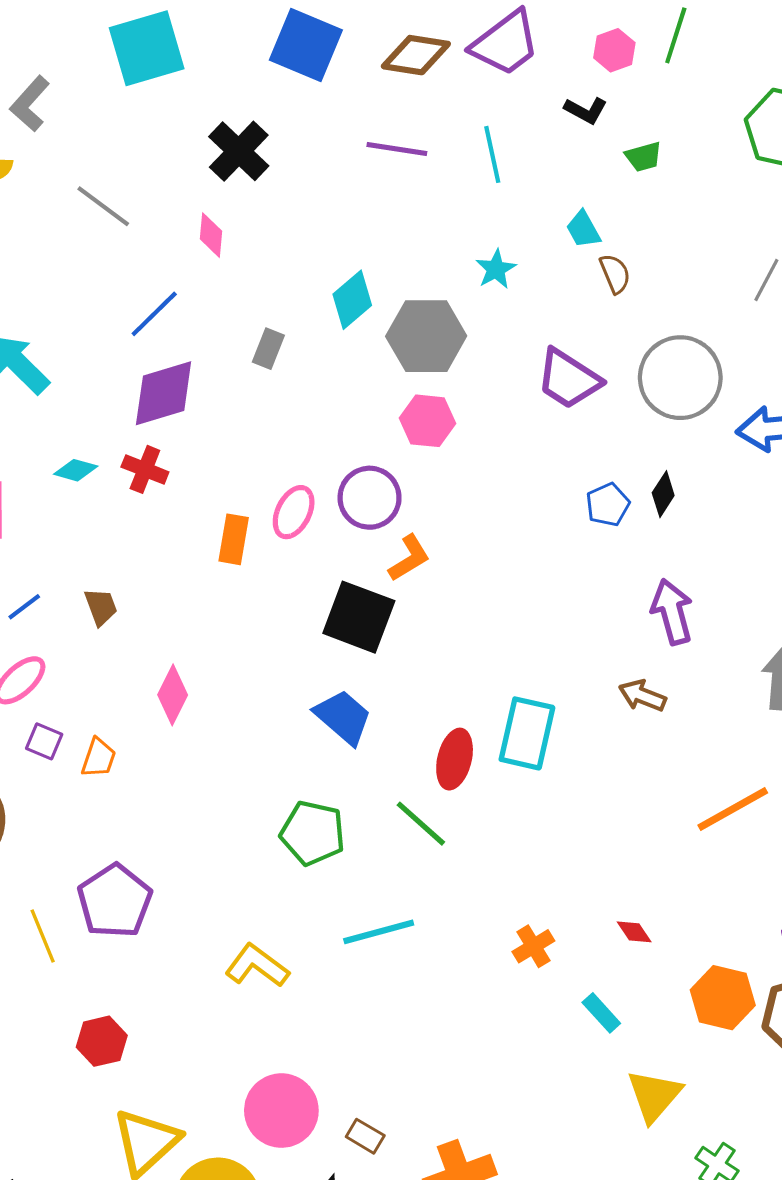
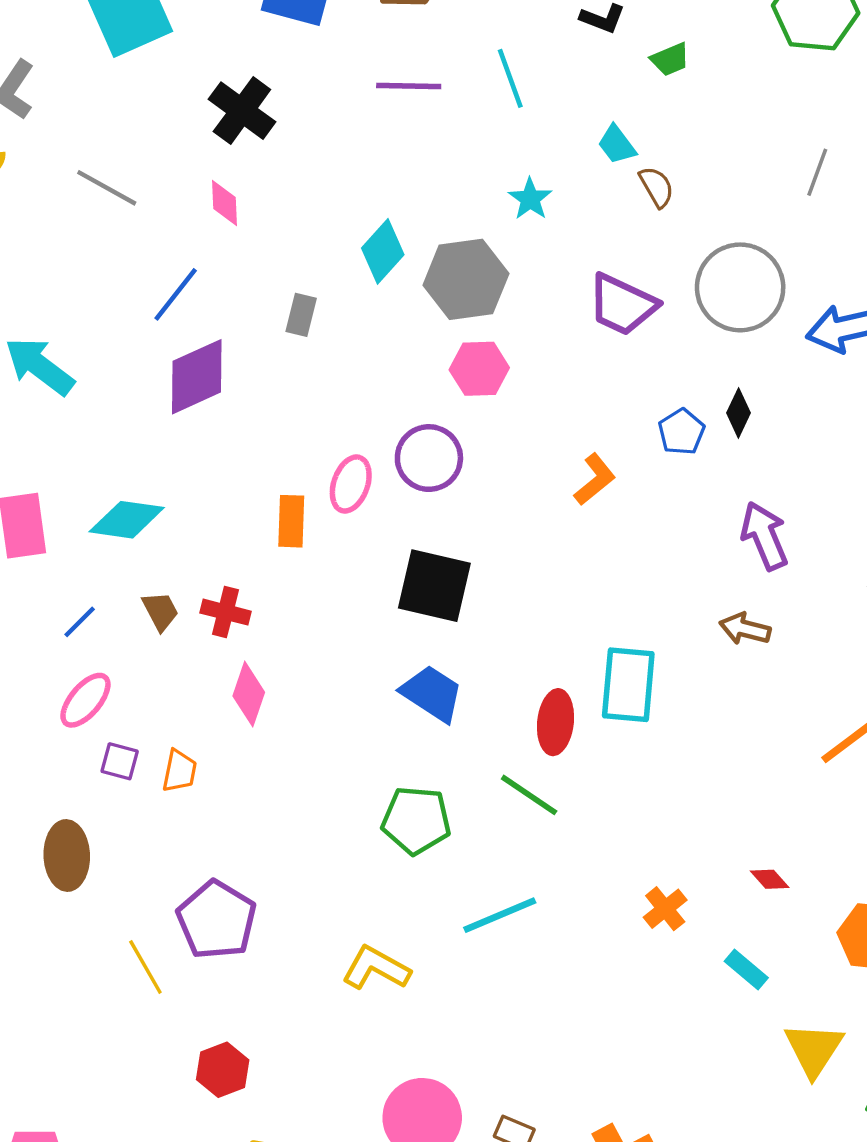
red cross: (145, 469) -> (225, 612), moved
cyan diamond: (76, 470) -> (127, 520), moved, size x1.6
orange L-shape: (409, 558) -> (595, 479), moved

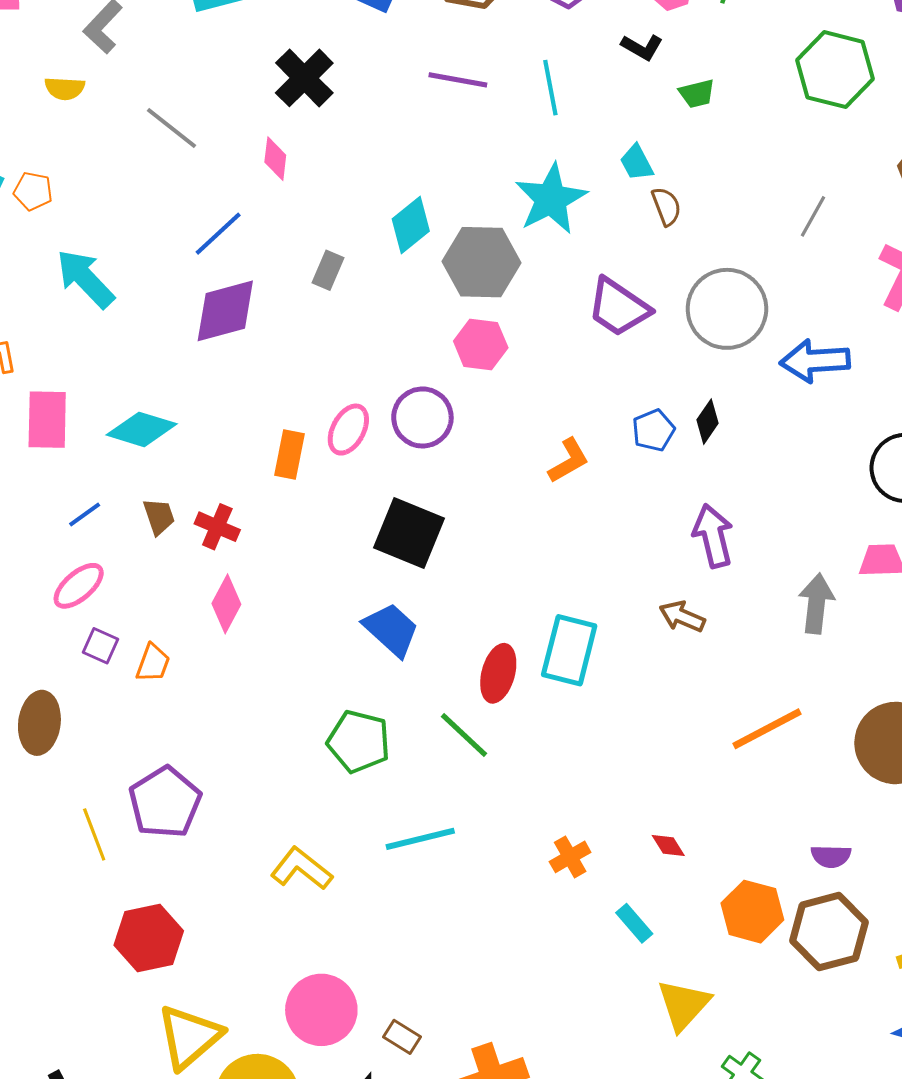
cyan star: (530, 199) -> (551, 199), size x1.8
red hexagon: (223, 1070) -> (149, 938), size x1.4

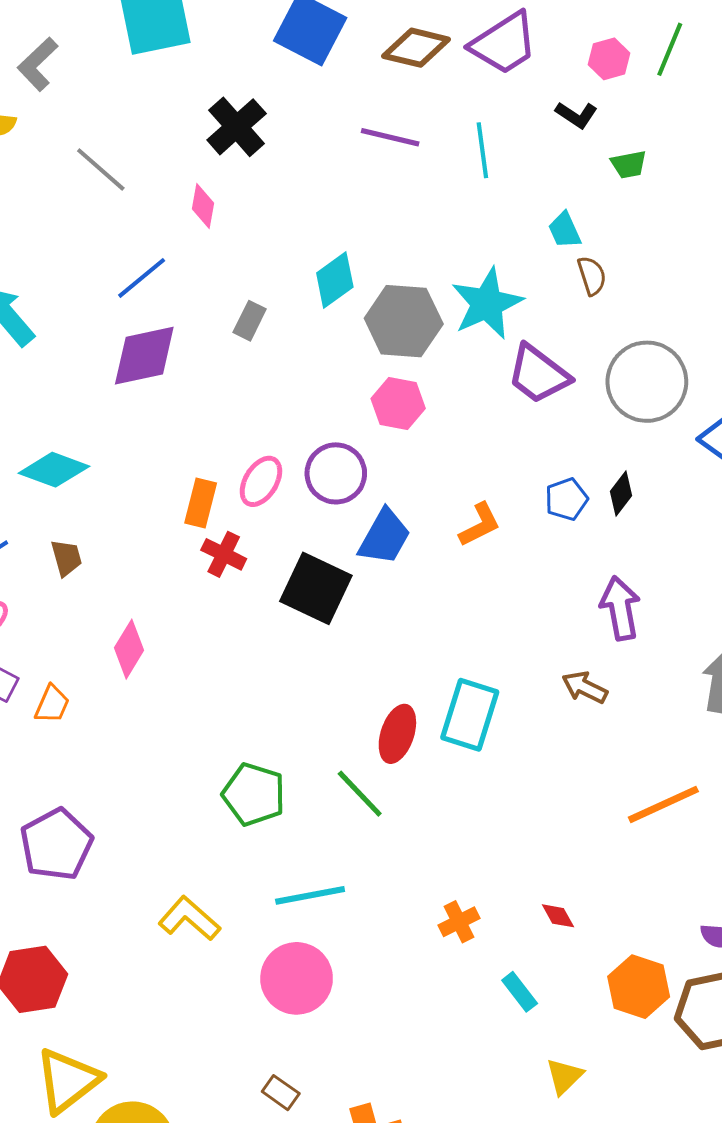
cyan star: (551, 199) -> (487, 304), moved
red cross: (217, 527) -> (224, 554), moved
blue trapezoid: (391, 630) -> (385, 537), moved, turned 74
yellow triangle: (684, 1005) -> (564, 1076), size x0.7
pink circle: (321, 1010) -> (297, 978), moved

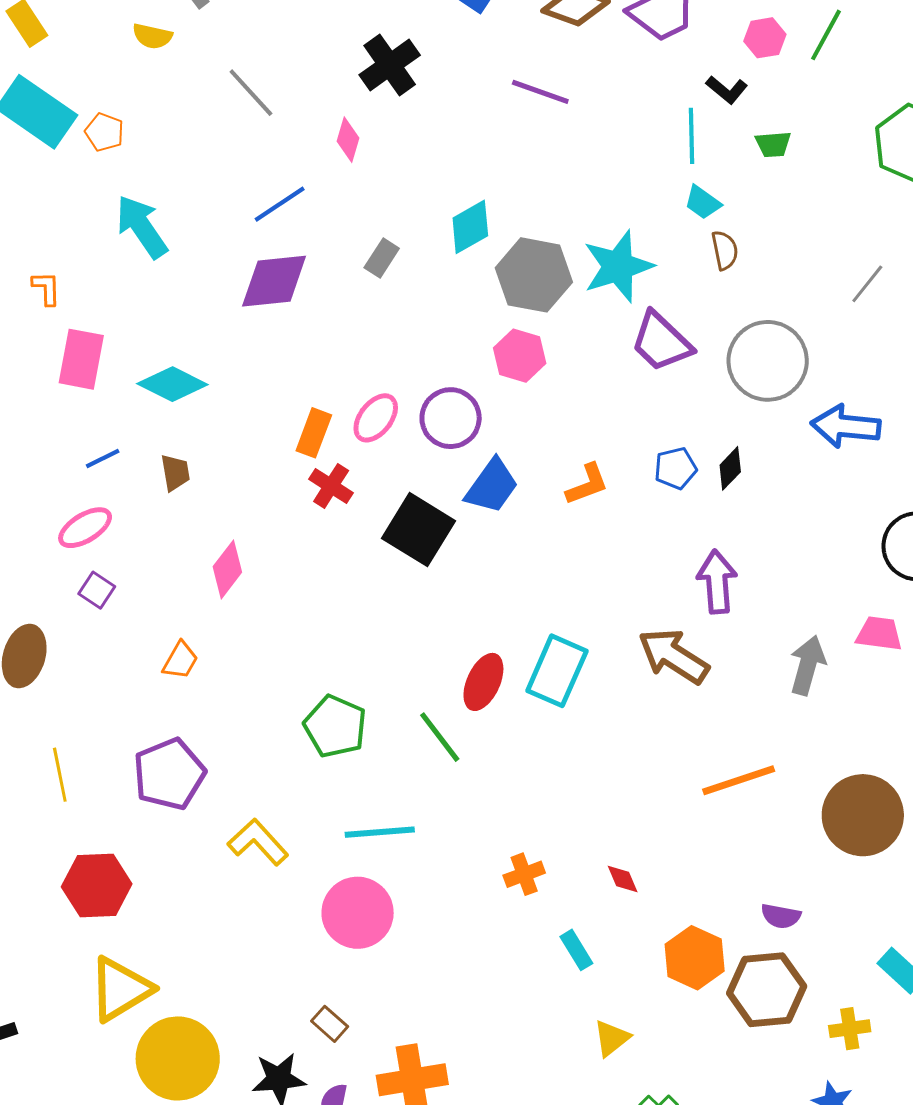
cyan line: (482, 150) -> (691, 136), moved
cyan trapezoid: (565, 230) -> (703, 202), turned -36
brown arrow: (585, 687) -> (673, 656), size x1.6
orange trapezoid: (52, 704) -> (180, 660), moved
purple pentagon: (56, 844) -> (169, 774), moved

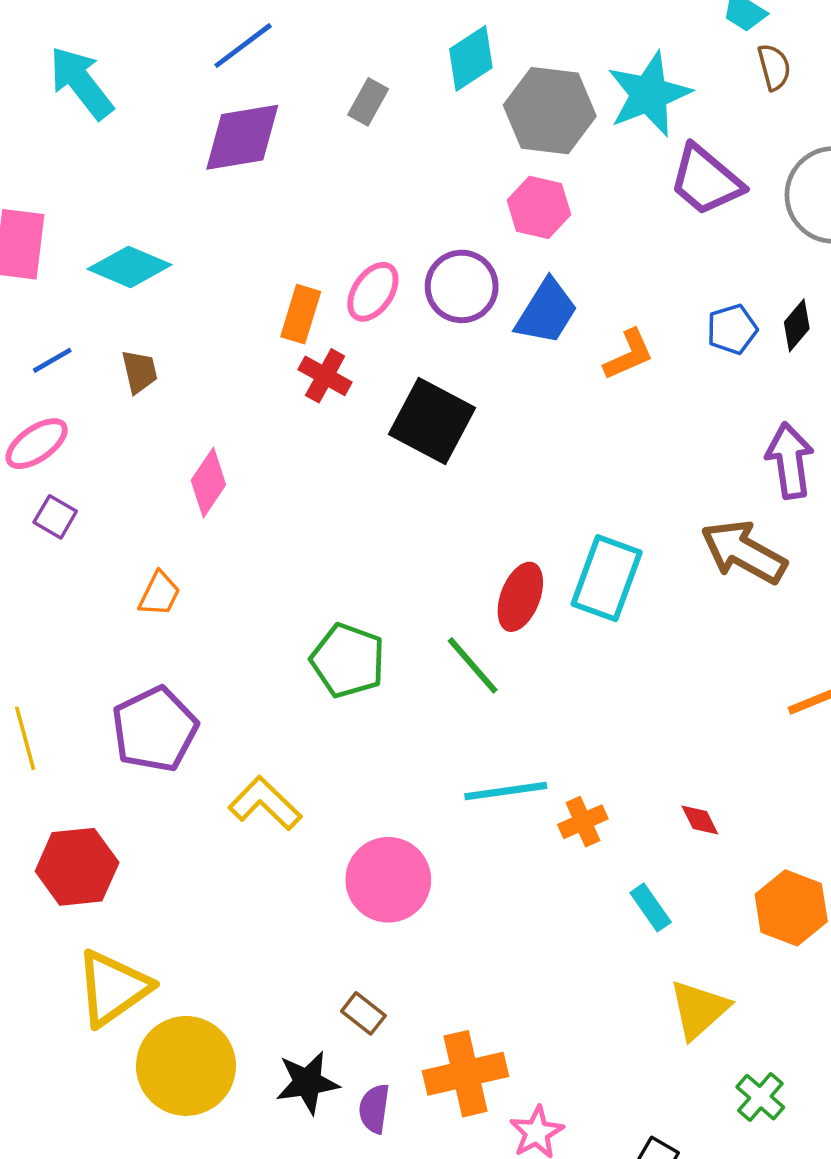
blue trapezoid: (492, 486) -> (546, 312), moved
cyan line: (380, 832) -> (506, 791), moved
yellow triangle: (612, 1038) -> (699, 1009), size x1.4

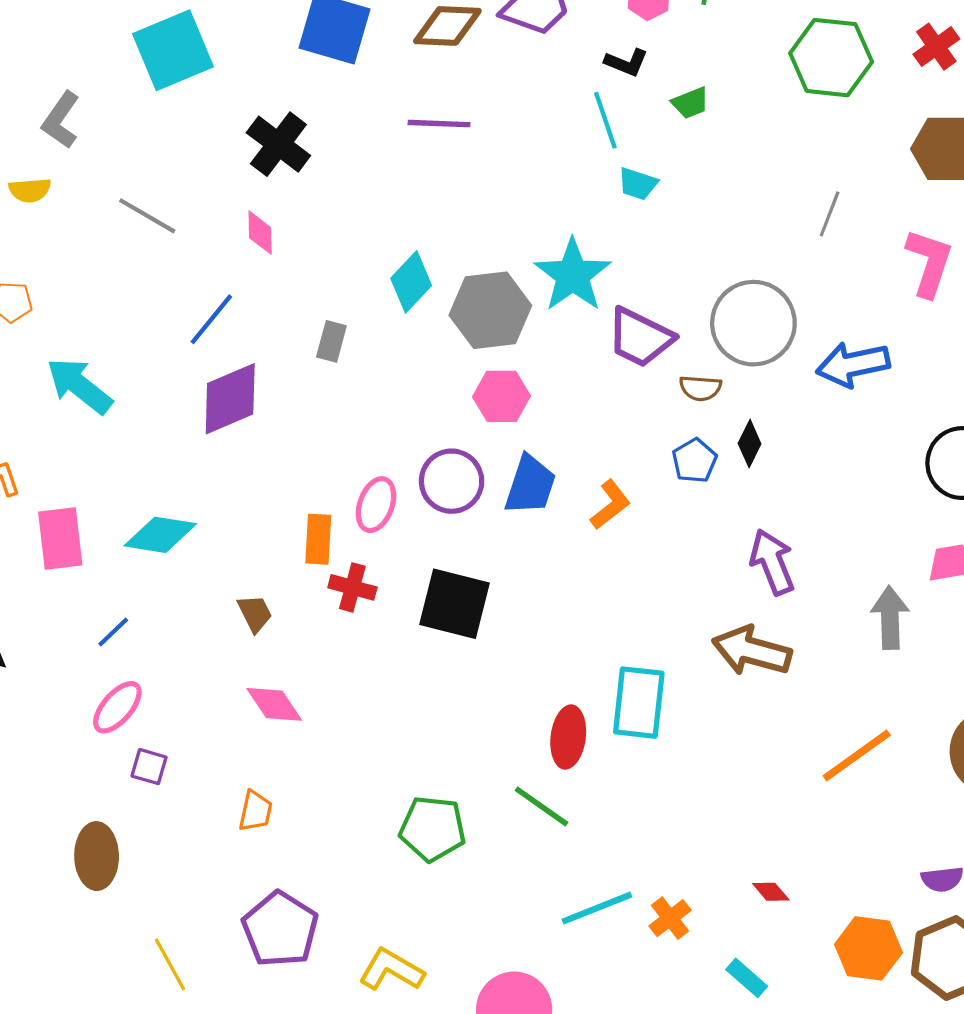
brown semicircle: (774, 67) -> (700, 388), moved, turned 123
brown trapezoid: (139, 372) -> (255, 613), moved
pink diamond: (208, 482) -> (274, 704), turned -54

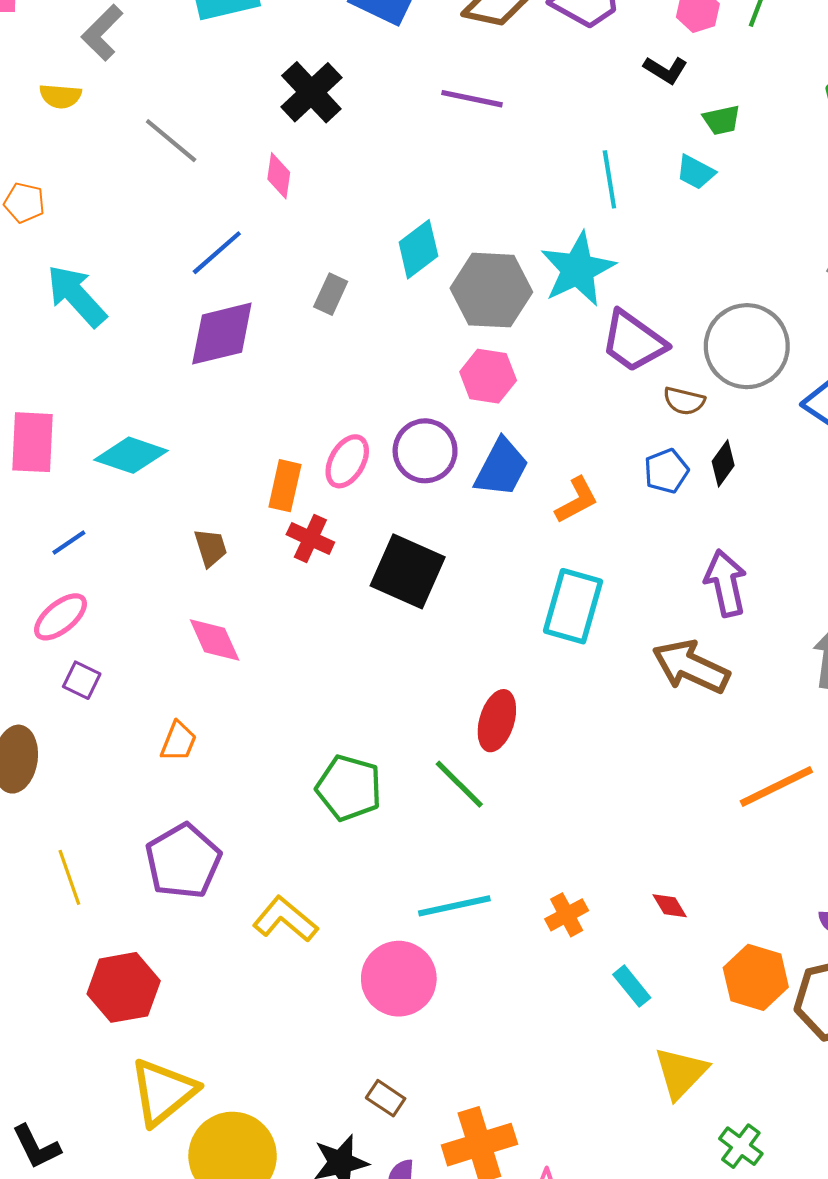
cyan line: (605, 120) -> (609, 179), moved
cyan trapezoid: (638, 184) -> (696, 172), moved
cyan rectangle: (639, 703) -> (573, 606), moved
cyan line: (597, 908) -> (454, 906), moved

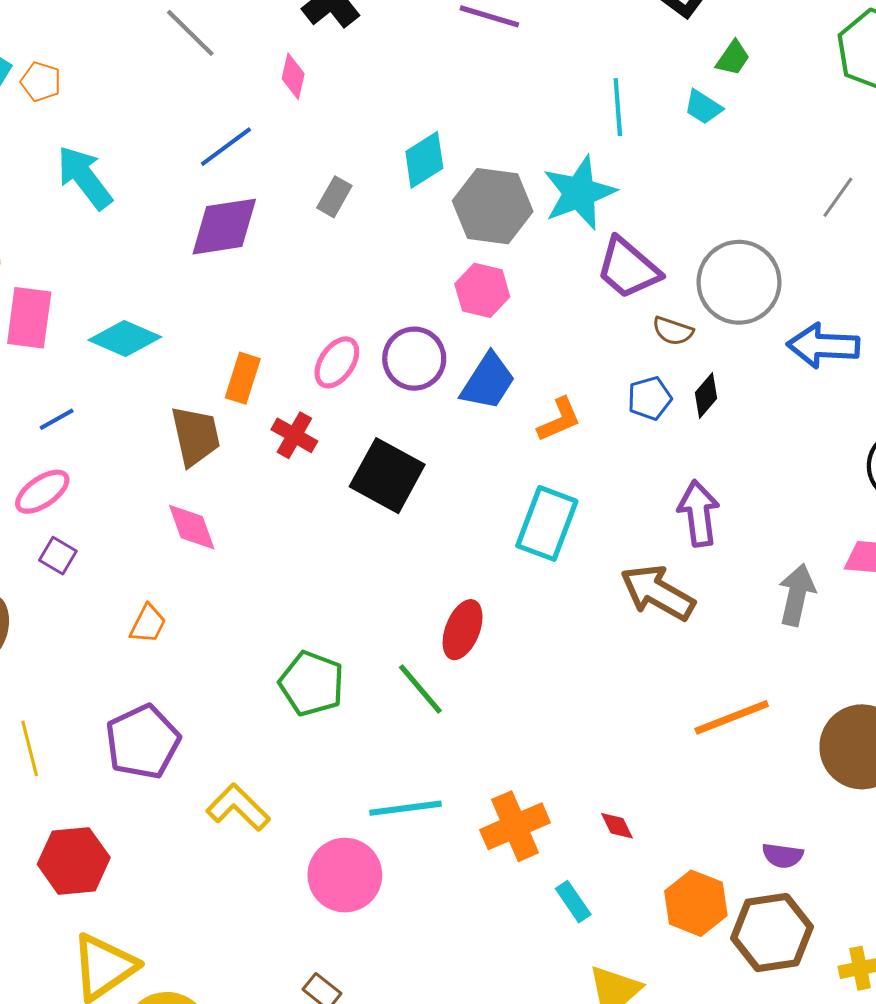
green trapezoid: (722, 120) -> (733, 58), turned -48
orange rectangle: (285, 486) -> (243, 378), moved
brown trapezoid: (211, 548) -> (195, 436), size x1.6
orange cross: (567, 915) -> (515, 826), size x1.6

